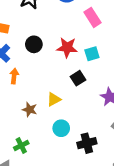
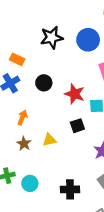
orange arrow: (14, 76) -> (22, 117), moved
cyan circle: (61, 128) -> (30, 183), moved

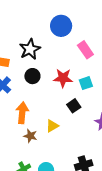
black star: (52, 38) -> (30, 49), moved
orange arrow: (22, 117) -> (22, 113), size x1.5

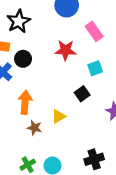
black star: (30, 49) -> (19, 21), moved
black circle: (32, 76) -> (23, 59), moved
red star: (63, 78) -> (66, 50), moved

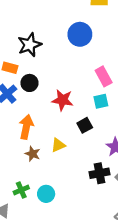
pink rectangle: (94, 31) -> (104, 76), moved
red star: (66, 50) -> (63, 100), moved
black cross: (94, 159) -> (99, 173), moved

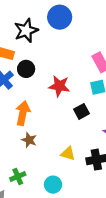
blue circle: (80, 34) -> (60, 17), moved
yellow triangle: (58, 145) -> (68, 154), moved, turned 40
cyan circle: (46, 194) -> (53, 185), moved

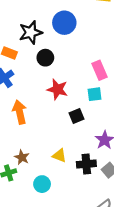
black circle: (26, 69) -> (45, 58), moved
orange arrow: (23, 113) -> (20, 112), turned -30
brown star: (29, 140) -> (22, 157), moved

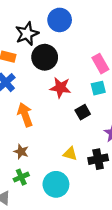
black circle: (45, 58) -> (45, 57), size x1.5
brown star: (22, 157) -> (21, 152), moved
cyan circle: (42, 184) -> (56, 184), size x1.5

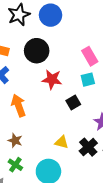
black star: (27, 34) -> (19, 15), moved
black cross: (98, 159) -> (88, 147), turned -30
green cross: (21, 177) -> (15, 165), turned -32

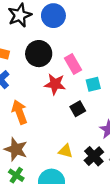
pink rectangle: (90, 56) -> (73, 64), moved
brown star: (15, 140) -> (16, 149), size x1.5

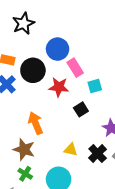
blue circle: (53, 16) -> (58, 49), moved
black circle: (39, 54) -> (33, 70), moved
orange arrow: (19, 112) -> (36, 123), moved

